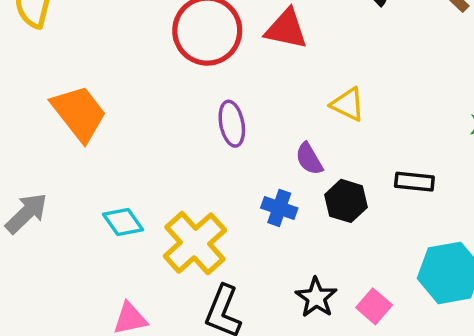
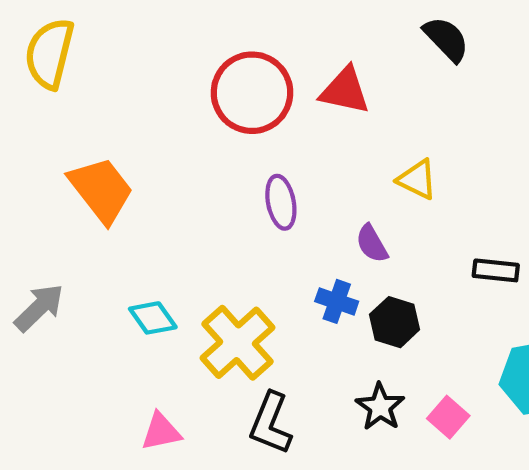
black hexagon: (346, 201) -> (395, 322), moved

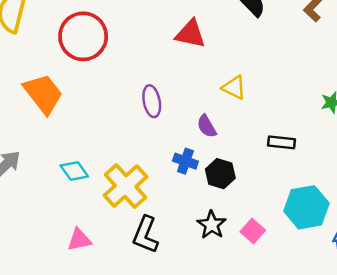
red circle: (252, 93) -> (83, 36), moved

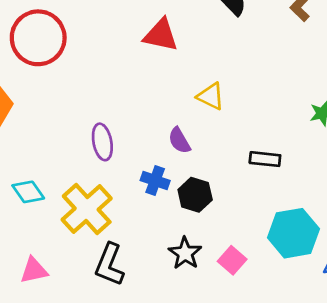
purple ellipse: (152, 101) -> (102, 142), moved

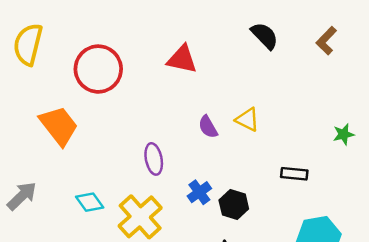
red triangle: (161, 35) -> (182, 59), moved
purple semicircle: (179, 141) -> (208, 127), moved
blue cross: (155, 180) -> (199, 192), turned 35

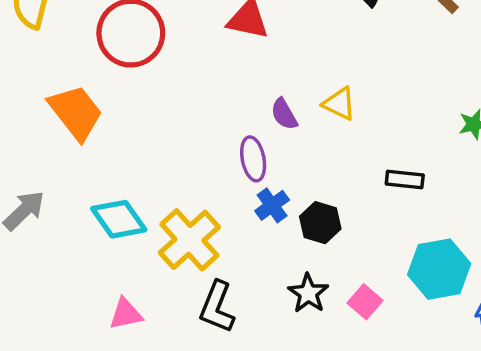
purple ellipse: (154, 159) -> (253, 159), moved
cyan diamond: (90, 202) -> (119, 219), size x1.4

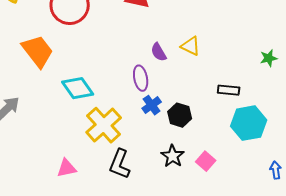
cyan diamond: (119, 219) -> (78, 88), moved
cyan hexagon: (439, 269) -> (249, 123), moved

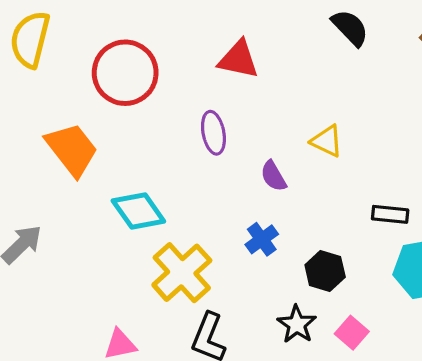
purple semicircle: (159, 52) -> (273, 176), moved
purple ellipse: (141, 78) -> (213, 133), moved
black hexagon: (180, 115) -> (325, 271), moved

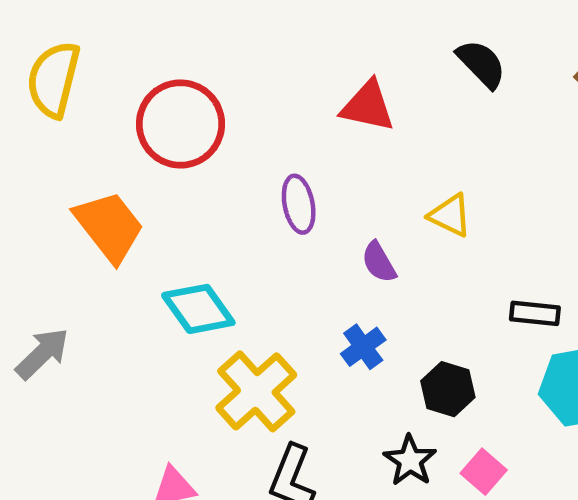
red triangle: (238, 59) -> (368, 106), moved

